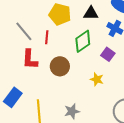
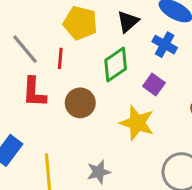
black triangle: (91, 13) -> (128, 22), turned -42
yellow star: (97, 79) -> (137, 123), size x1.6

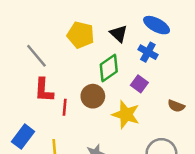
black triangle: (128, 22) -> (119, 34), turned -36
red line: (60, 58) -> (65, 107), moved
brown circle: (80, 103) -> (93, 96), moved

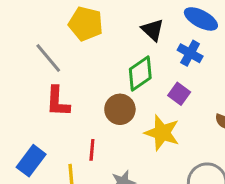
yellow pentagon: (81, 35) -> (86, 24), moved
red line: (65, 107) -> (92, 150), moved

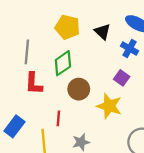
yellow pentagon: (86, 24) -> (67, 27), moved
gray line: (48, 58) -> (27, 52), turned 45
green diamond: (140, 73) -> (63, 63), moved

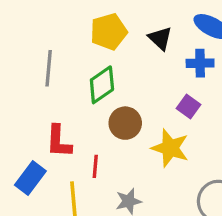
yellow pentagon: (67, 27) -> (109, 32), turned -30
blue cross: (129, 49) -> (200, 63), turned -30
red L-shape: (34, 83) -> (59, 141), moved

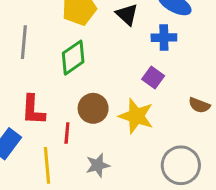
brown circle: (125, 123) -> (93, 108), moved

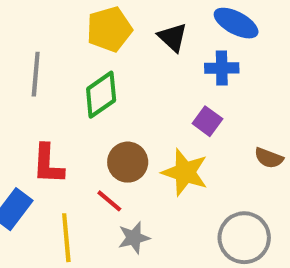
red line: (67, 133) -> (109, 201), moved, turned -55

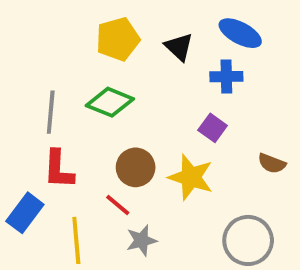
gray line: (36, 74) -> (51, 112), moved
green diamond: (101, 95) -> (110, 102), turned 57

